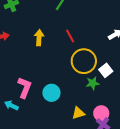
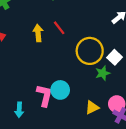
red line: (70, 36) -> (59, 28), moved
pink L-shape: (25, 88) -> (45, 95), moved
cyan arrow: (11, 105) -> (19, 110), turned -104

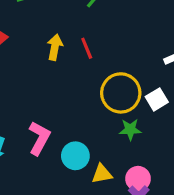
white square: (115, 57) -> (157, 99), moved
cyan circle: (60, 90) -> (75, 156), moved

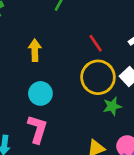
red line: (87, 48) -> (96, 43), moved
cyan circle: (75, 156) -> (40, 93), moved

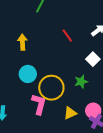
yellow circle: (98, 77) -> (51, 88), moved
pink L-shape: (37, 129) -> (39, 104), moved

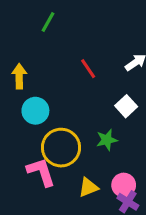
cyan circle: (28, 74) -> (35, 111), moved
pink L-shape: (39, 104) -> (41, 172), turned -35

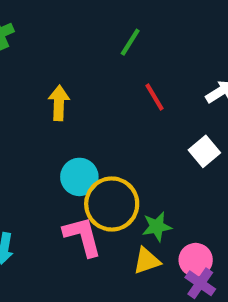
green line: (48, 22) -> (130, 42), moved
cyan circle: (35, 111) -> (79, 177), moved
green star: (107, 140) -> (157, 227), moved

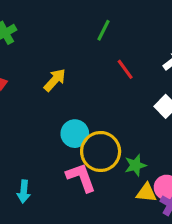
yellow arrow: (59, 103) -> (55, 80), turned 45
yellow triangle: (147, 261) -> (146, 193), moved, turned 30

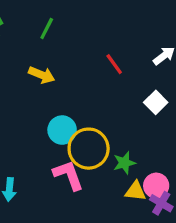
green line: (104, 30) -> (47, 29), moved
yellow arrow: (55, 80) -> (42, 75), turned 70

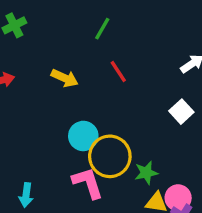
green line: (47, 29) -> (102, 29), moved
red line: (114, 64) -> (118, 72), moved

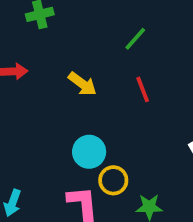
yellow circle: (110, 156) -> (113, 180), size x0.6

